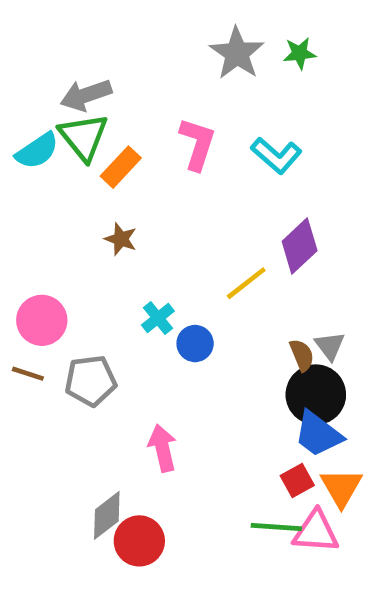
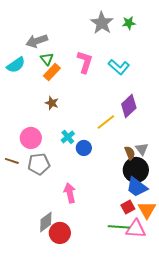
green triangle: (84, 137) -> (47, 59), moved, size x0.6
pink circle: (42, 320) -> (31, 138), moved

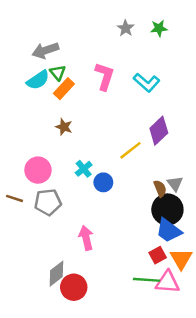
gray star: (102, 23) -> (126, 28), size x0.6
cyan semicircle: (16, 65) -> (38, 80), moved

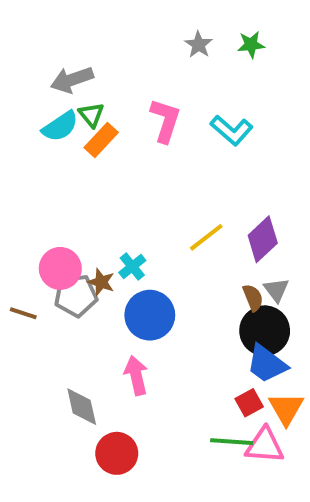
brown star: (64, 127) -> (101, 282), moved
purple diamond: (159, 131) -> (263, 239), moved
blue circle: (103, 182) -> (150, 315), moved, size x1.6
gray pentagon: (48, 202) -> (76, 296), moved
gray diamond: (56, 274) -> (82, 407), moved, turned -65

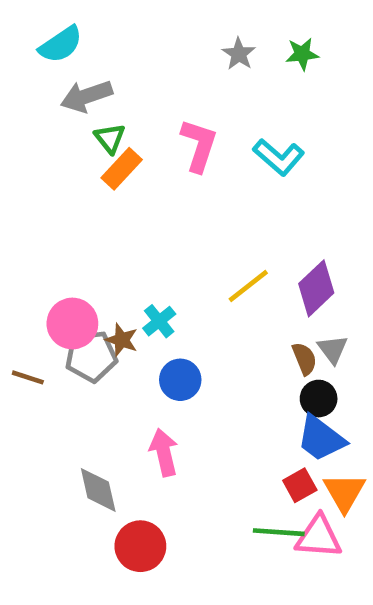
cyan semicircle: (60, 126) -> (61, 45), moved
blue circle: (150, 315) -> (180, 380), size x0.7
black circle: (265, 331) -> (319, 399), size x0.6

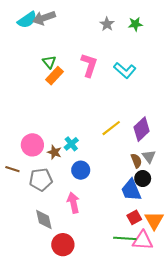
gray arrow: (86, 96) -> (44, 18), moved
gray pentagon: (91, 356) -> (41, 180), moved
blue trapezoid: (321, 438) -> (131, 190), moved, turned 30

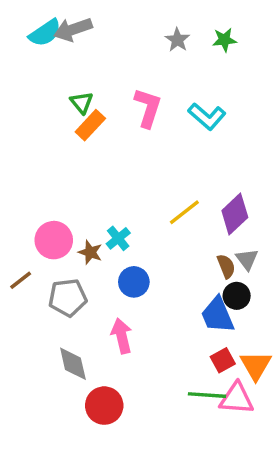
brown line: (12, 169) -> (21, 280), turned -56

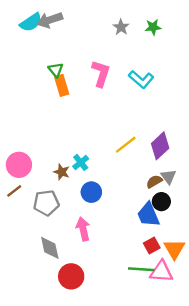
orange rectangle: (90, 125) -> (62, 85), turned -60
pink circle: (54, 240) -> (19, 165), moved
brown semicircle: (226, 266) -> (154, 181), turned -98

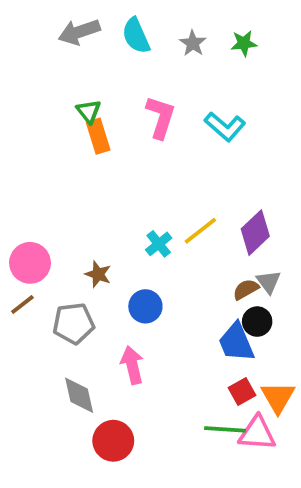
cyan semicircle: (31, 22) -> (136, 36), moved, turned 100
cyan cross: (81, 162) -> (159, 244), moved

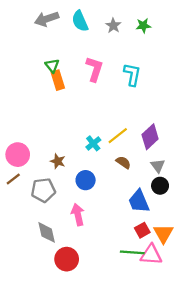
cyan L-shape: (225, 127) -> (132, 75), turned -120
brown semicircle: (246, 289) -> (123, 162), moved, turned 64
black circle: (257, 322) -> (160, 186), moved

